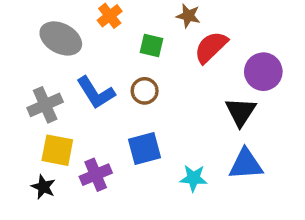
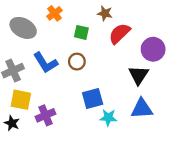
blue square: (145, 148) -> (93, 99), moved

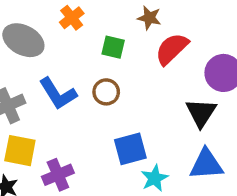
cyan star: (108, 118) -> (154, 178), turned -30

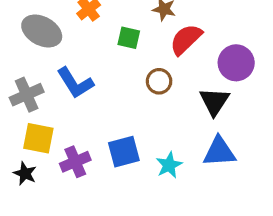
brown circle: (106, 92) -> (159, 81), moved
blue square: (130, 149) -> (124, 152), moved

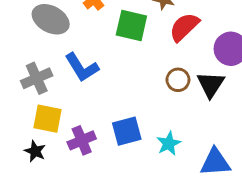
green square: (129, 38) -> (131, 25), size x1.5
brown circle: (159, 81) -> (178, 80), moved
blue triangle: (219, 152) -> (215, 162), moved

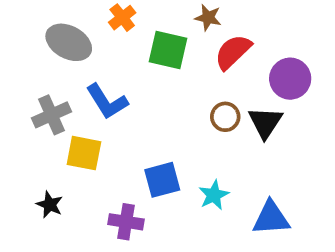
yellow square: (48, 119) -> (84, 153), moved
purple cross: (82, 140) -> (126, 222), moved, turned 32

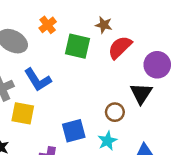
brown circle: (225, 117) -> (115, 112), moved

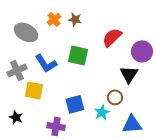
brown star: (104, 25) -> (75, 19), moved
green square: (78, 46) -> (78, 55), moved
brown circle: (115, 112) -> (115, 97), moved

